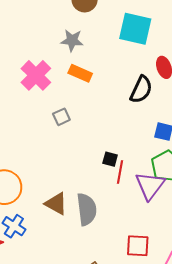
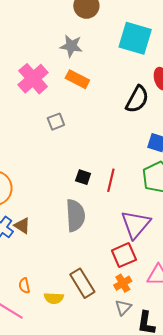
black square: (110, 159) -> (83, 177), moved
purple triangle: (150, 186) -> (136, 224), moved
brown triangle: (56, 204) -> (22, 226), moved, size x0.7
red square: (138, 246) -> (124, 255), turned -30

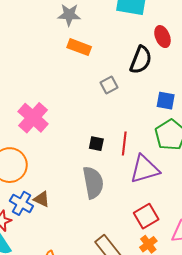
pink cross: (33, 79) -> (33, 118), moved
gray square: (56, 122) -> (109, 85), moved
purple triangle: (136, 224) -> (145, 169), moved, turned 40

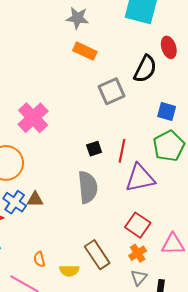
gray square: (109, 85) -> (112, 91), size x1.5
black square: (96, 144) -> (94, 149), turned -35
brown triangle: (42, 199) -> (35, 199), turned -30
red square: (146, 216) -> (138, 225), turned -30

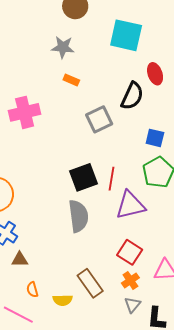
orange rectangle: (85, 51) -> (71, 80), size x0.7
pink cross: (33, 118) -> (25, 112), moved, turned 32
black square: (94, 149) -> (84, 177), size x1.8
brown triangle: (35, 199) -> (20, 259), moved

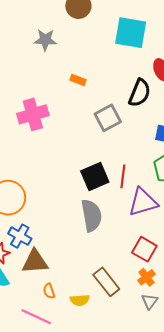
gray star: (63, 47) -> (45, 40), moved
brown triangle: (20, 259) -> (35, 262), size x1.6

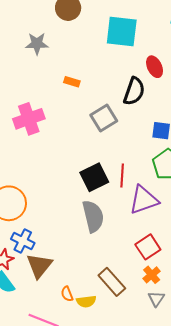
red square: (144, 249) -> (148, 247), turned 30
brown triangle: (35, 262) -> (39, 266), turned -44
orange semicircle: (49, 291) -> (67, 294), moved

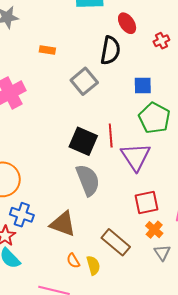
black square: (94, 177) -> (83, 141), turned -32
purple triangle: (144, 200) -> (136, 157), turned -36
red square: (148, 247) -> (147, 203), turned 30
brown triangle: (39, 266) -> (63, 224), moved, turned -40
yellow semicircle: (86, 301) -> (93, 265), turned -90

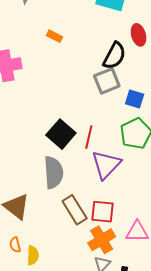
gray square: (84, 81) -> (107, 81), moved
orange cross: (154, 230) -> (102, 240), size x1.5
brown rectangle: (116, 242) -> (75, 210), moved

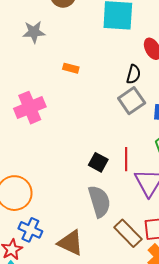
black semicircle: (114, 56) -> (133, 74), size x0.7
black square: (61, 134) -> (98, 162), size x0.7

